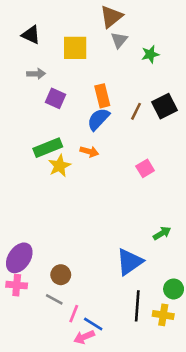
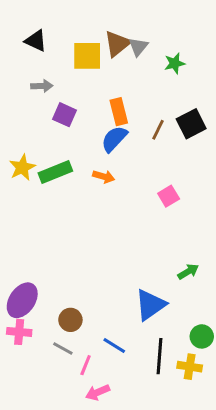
brown triangle: (111, 17) -> (117, 44), moved
yellow star: (59, 166) -> (22, 167), moved
blue line: (93, 324) -> (114, 346), moved

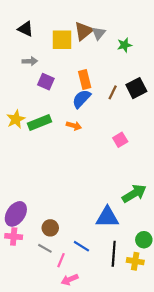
green arrow: (188, 272) -> (134, 193), size x1.6
blue triangle: (150, 305) -> (107, 217), turned 35

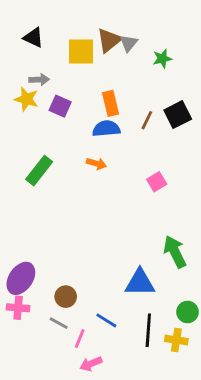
blue semicircle: (81, 99) -> (106, 129), turned 42
yellow star: (16, 119) -> (26, 99), moved, turned -30
green rectangle: (39, 122) -> (39, 171), moved, turned -30
green arrow: (134, 193) -> (175, 252), turned -85

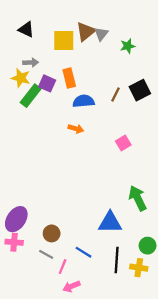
orange rectangle: (110, 103) -> (69, 78), moved
green rectangle: (39, 171) -> (31, 96), moved

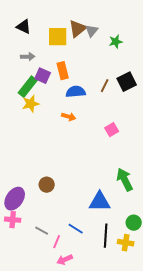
yellow star: (21, 78) -> (31, 104), moved, turned -30
brown circle: (52, 233) -> (47, 185), moved

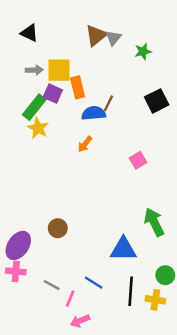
yellow square: (58, 37) -> (59, 70), moved
brown line: (105, 86) -> (108, 103), moved
yellow star: (31, 104) -> (38, 128), turned -30
orange arrow: (69, 117) -> (85, 144), turned 112

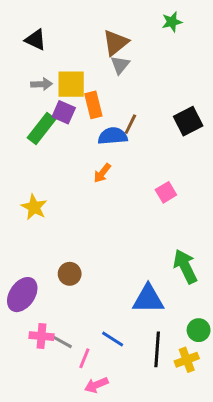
gray triangle: (113, 38) -> (120, 65), moved
green star: (143, 52) -> (172, 22), moved
yellow star: (38, 128) -> (34, 207), moved
pink cross: (16, 271) -> (41, 336), moved
yellow cross: (155, 300) -> (187, 360), turned -30

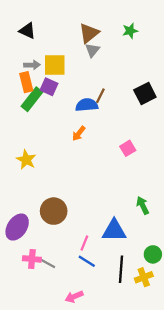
green star: (172, 22) -> (130, 31), moved
orange rectangle: (93, 105) -> (26, 82), moved
green arrow: (185, 266) -> (143, 205), size x0.7
brown circle: (70, 274) -> (54, 211), size x1.5
pink line: (84, 358) -> (84, 243), moved

